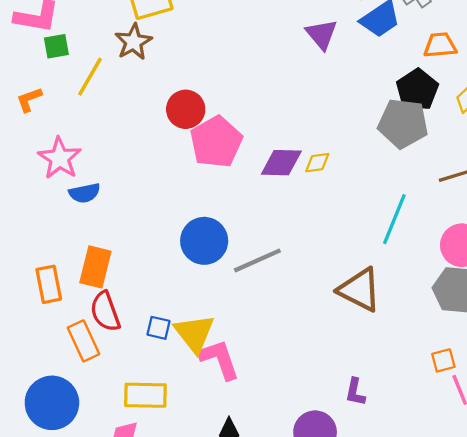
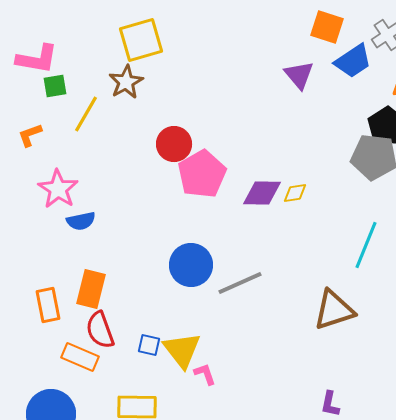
brown triangle: (360, 290) -> (334, 310), turned -45
orange rectangle: (83, 341) -> (80, 357), turned -42
pink L-shape: (219, 359) -> (205, 374), size x0.6

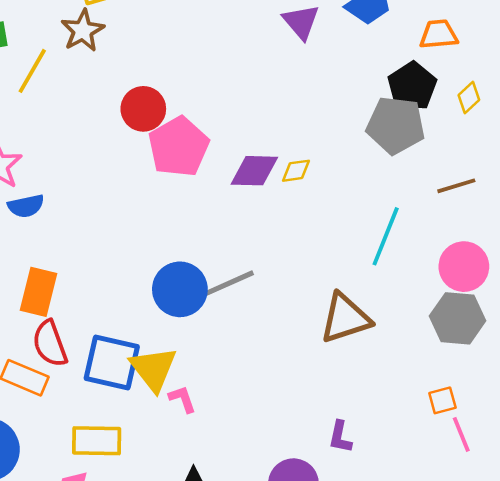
blue circle: (191, 265) -> (180, 289), moved
blue square: (149, 345) -> (112, 363), size x2.0

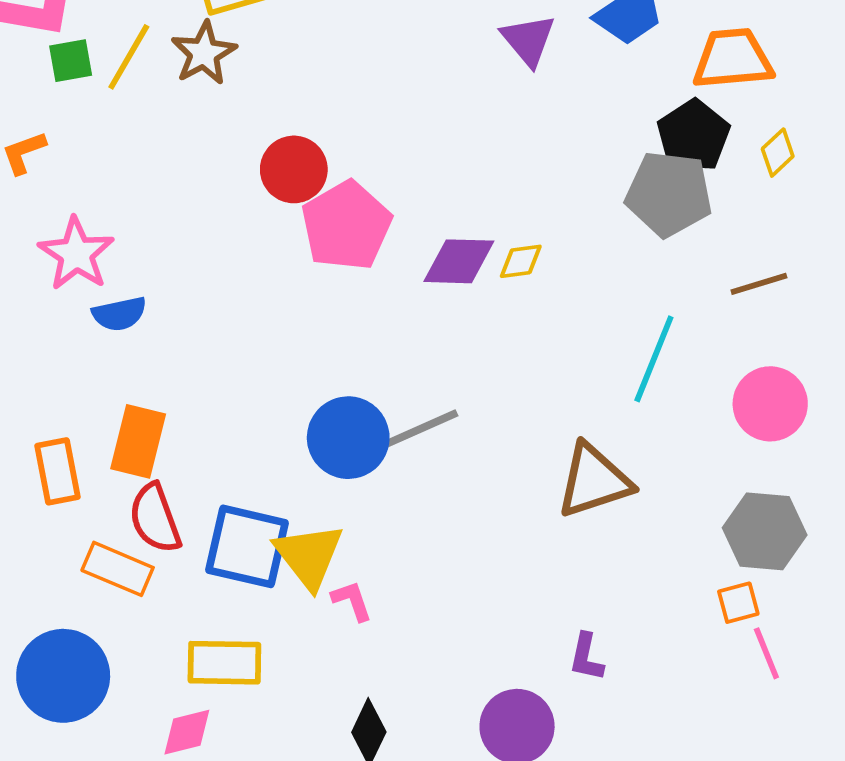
orange trapezoid: (439, 34) -> (733, 59), size x1.4
yellow line: (32, 71) -> (129, 57), moved
gray hexagon: (458, 318) -> (765, 531), moved

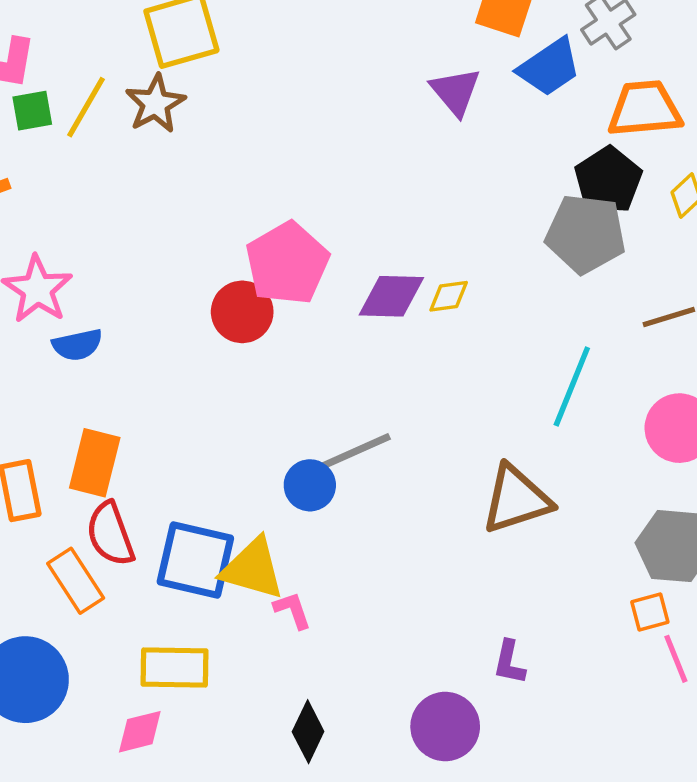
red circle: (294, 169) -> (242, 312), moved
blue circle: (348, 438) -> (310, 485), moved, size x0.7
yellow triangle: (309, 556) -> (253, 569), turned -36
orange rectangle: (118, 569) -> (76, 581), turned 34

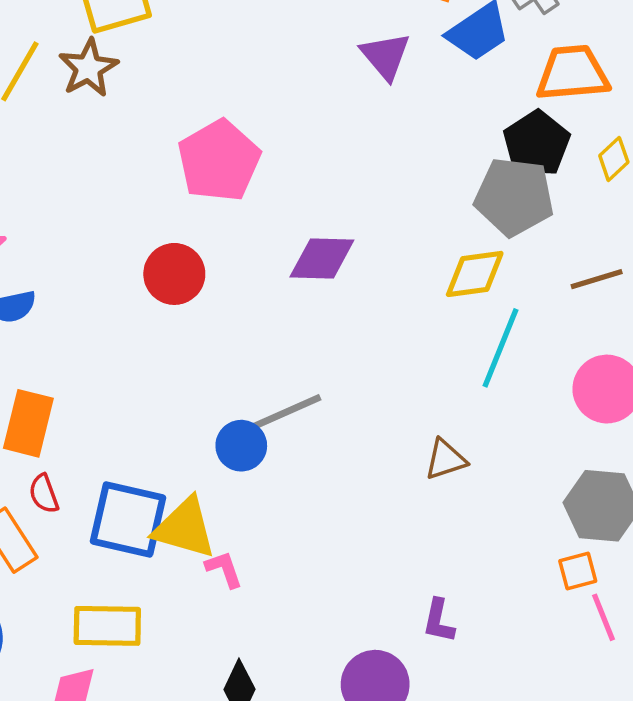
pink pentagon: (287, 263) -> (219, 161), moved
yellow diamond: (449, 296) -> (475, 274), moved, size x1.5
brown triangle: (516, 499) -> (446, 459), size x0.6
red semicircle: (110, 534) -> (44, 494), size x0.6

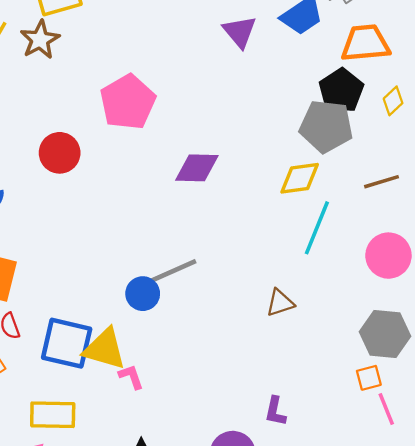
red circle: (174, 274) -> (60, 153), moved

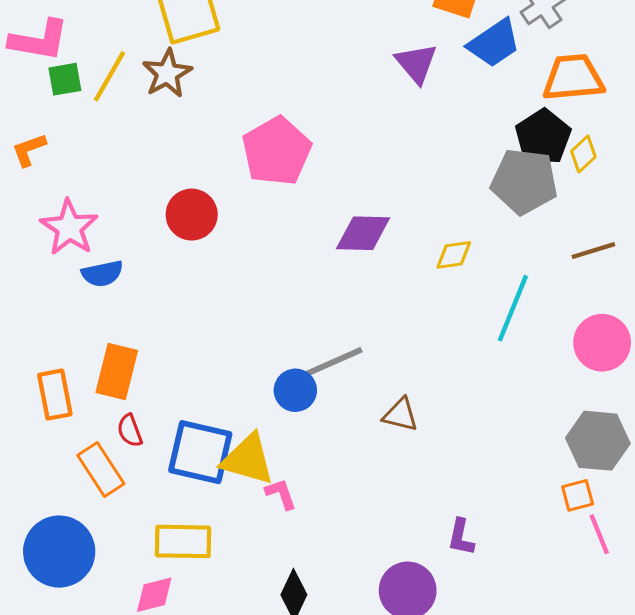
yellow diamond: (393, 101) -> (583, 154), moved
yellow diamond: (300, 178) -> (454, 255), moved, size x0.7
brown triangle: (280, 303) -> (400, 415), moved, turned 32

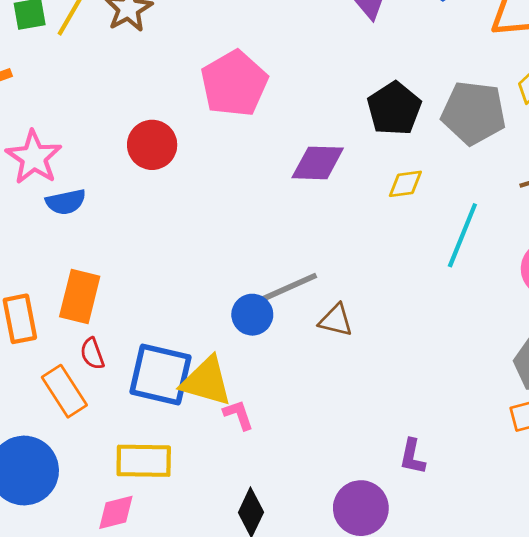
black pentagon: (543, 137) -> (394, 109), moved
brown triangle: (400, 415) -> (336, 320), moved

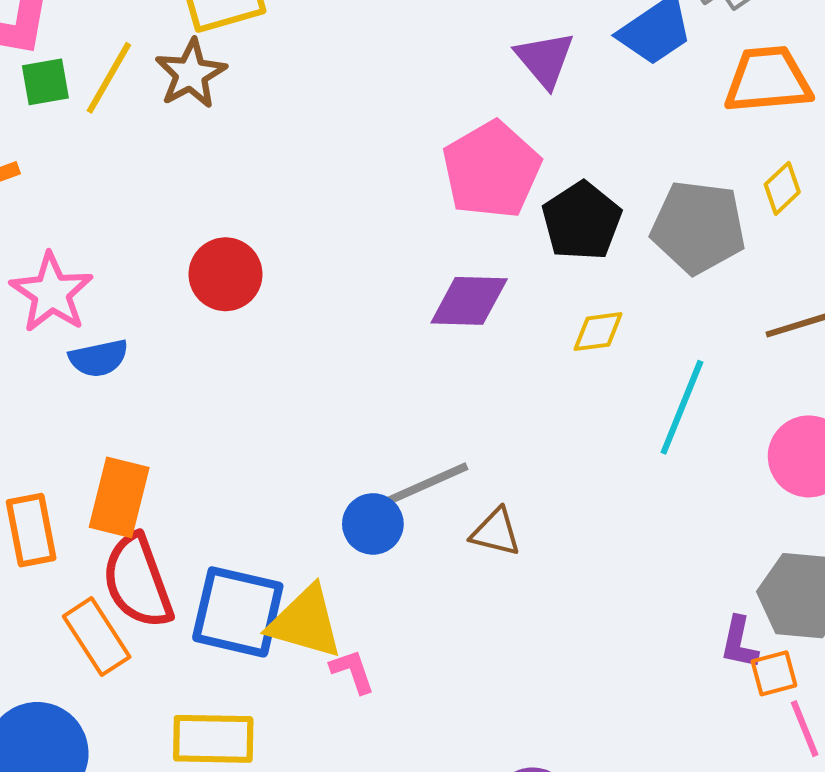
pink pentagon: (234, 84) -> (492, 170), moved
red semicircle: (92, 354) -> (138, 581), size x2.0
purple L-shape: (412, 457) -> (739, 643), moved

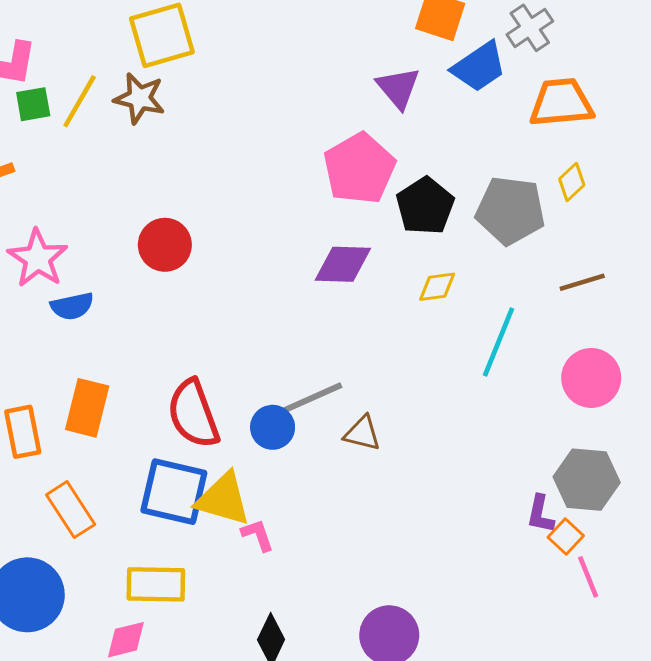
brown star: (191, 74) -> (139, 98), turned -30
red semicircle: (138, 581) -> (193, 414), moved
orange square: (774, 673) -> (566, 537), turned -32

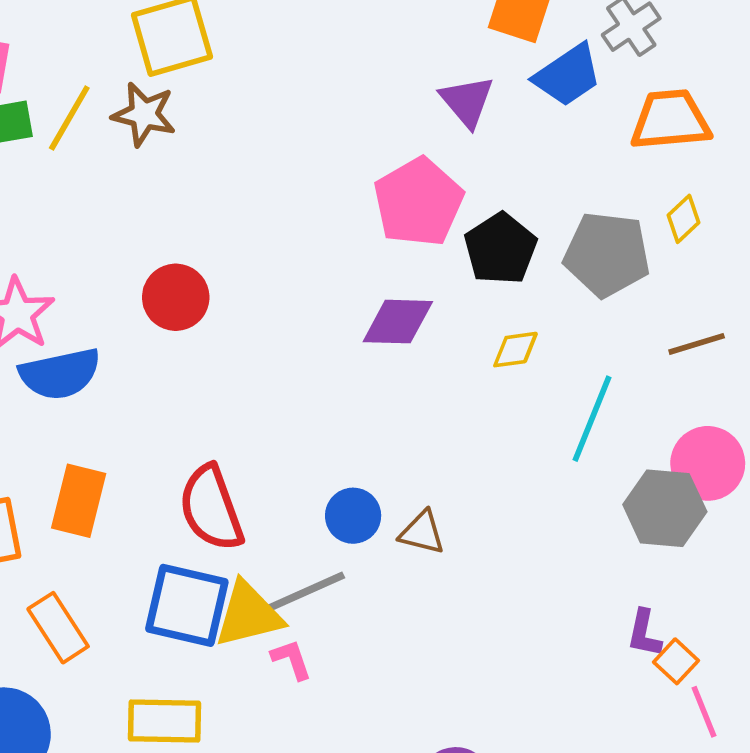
blue semicircle: (72, 306) -> (60, 374), size x1.5
gray line: (310, 399) -> (305, 592), moved
blue circle: (273, 427) -> (353, 516), moved
gray hexagon: (587, 480) -> (665, 508), moved
yellow triangle: (223, 499) -> (249, 615), turned -30

